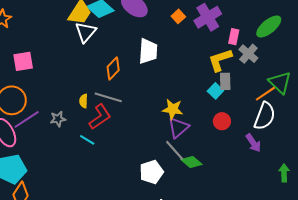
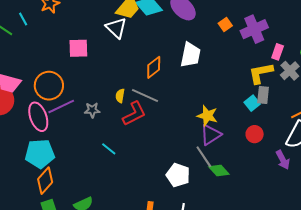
white triangle: (86, 32) -> (116, 28), moved, turned -35
pink square: (23, 61) -> (78, 48), moved
cyan line: (87, 140) -> (109, 149), moved
white pentagon: (152, 172) -> (178, 175), turned 30

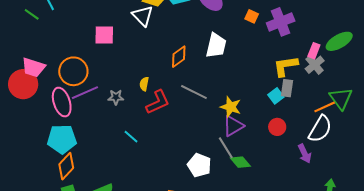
orange square: (225, 24) -> (252, 16), turned -32
pink rectangle: (278, 52) -> (314, 51), moved
gray line: (145, 95) -> (194, 92), moved

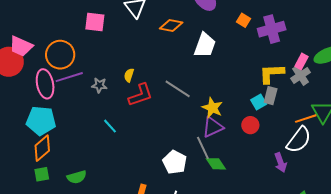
orange diamond: (179, 57) -> (171, 25), moved, turned 40
red circle: (277, 127) -> (250, 125), moved

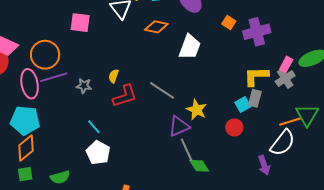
purple triangle: (213, 127) -> (179, 126), moved
white pentagon: (175, 162) -> (98, 153), moved

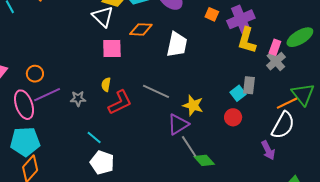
pink square: (80, 23) -> (112, 49), moved
orange circle: (45, 55) -> (35, 74), size x0.6
yellow L-shape: (256, 76) -> (247, 40), moved, turned -64

